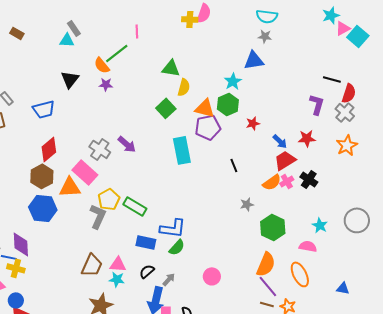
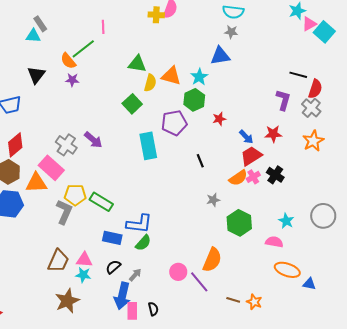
orange triangle: (205, 108) -> (171, 76), moved
yellow pentagon: (109, 199) -> (75, 195), turned 30
orange semicircle: (266, 264) -> (212, 260), moved
orange ellipse: (300, 274) -> (287, 270), moved, turned -45
purple line: (268, 286) -> (199, 282), moved

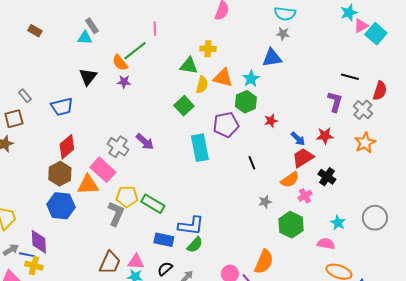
yellow cross: (156, 15) -> (208, 49), moved
red semicircle: (315, 89) -> (380, 91), moved
pink cross: (253, 177) -> (305, 196), moved

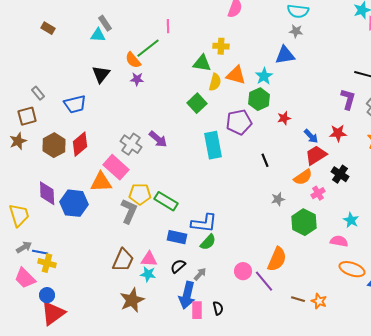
brown hexagon: (60, 174) -> (54, 145), moved
purple diamond: (39, 242) -> (47, 193), moved

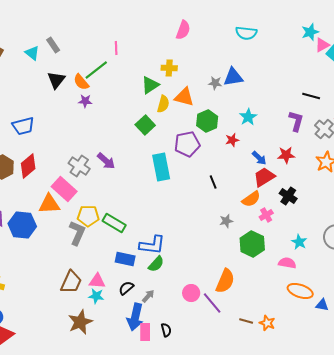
gray star: (296, 31) -> (215, 83), moved
cyan triangle: (98, 35) -> (32, 53), moved, turned 35
green triangle: (202, 63) -> (150, 85), turned -42
black triangle: (101, 74) -> (56, 80), moved
cyan star: (264, 76) -> (248, 117), moved

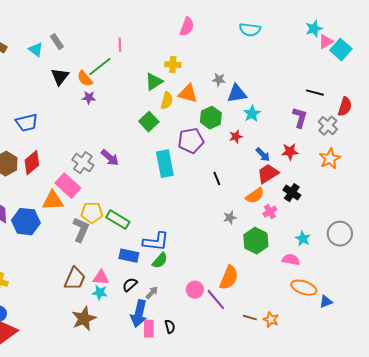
blue triangle: (233, 77) -> (237, 94), moved
blue triangle: (322, 305) -> (326, 302), turned -32

